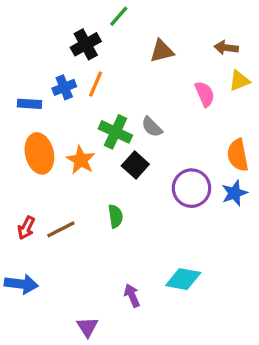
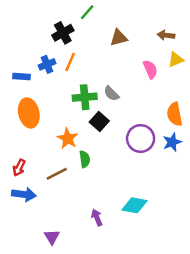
green cross: (115, 132) -> (85, 97), turned -30
orange star: (81, 160) -> (68, 138), moved
brown line: (61, 229) -> (57, 174), moved
blue arrow: (21, 284) -> (24, 194), moved
purple triangle: (87, 327) -> (52, 237), moved

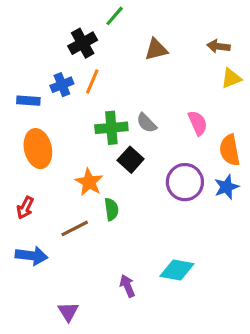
pink semicircle: (150, 69) -> (198, 123), moved
red arrow: (19, 168) -> (25, 208), moved

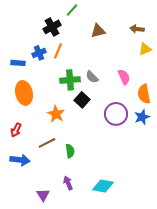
green semicircle: (111, 209) -> (70, 151), moved
cyan diamond: (177, 270) -> (103, 186), moved
purple arrow: (127, 286) -> (68, 183), moved

